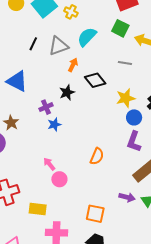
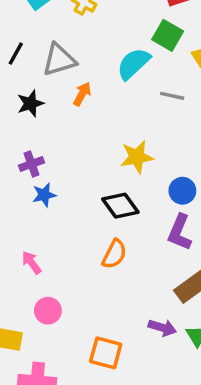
cyan semicircle: (87, 37) -> (133, 64), moved
black diamond: (95, 80) -> (120, 206), moved
black star: (67, 92) -> (30, 103), moved
yellow star: (126, 98) -> (137, 157), moved
pink circle: (59, 179) -> (48, 311), moved

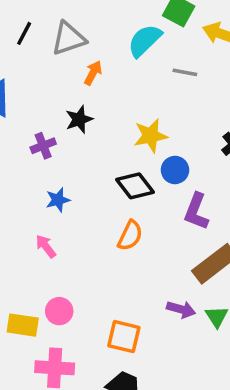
black star: (30, 103) -> (79, 119), moved
blue circle: (182, 191) -> (175, 170), moved
blue star: (44, 195) -> (58, 200), moved
pink circle: (48, 311) -> (59, 311), moved

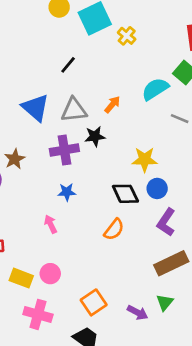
gray triangle: (69, 39) -> (74, 110), moved
purple cross: (43, 146) -> (64, 150), size x1.5
purple arrow: (181, 309) -> (137, 312), moved
orange square: (124, 337) -> (94, 302), turned 30

